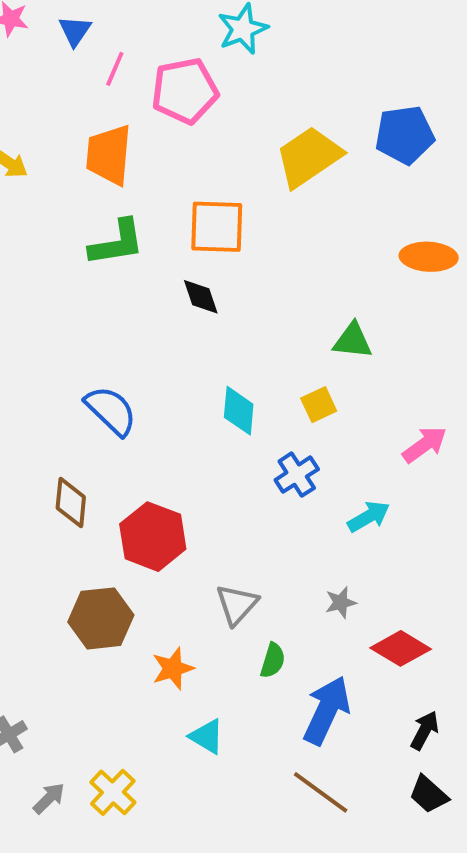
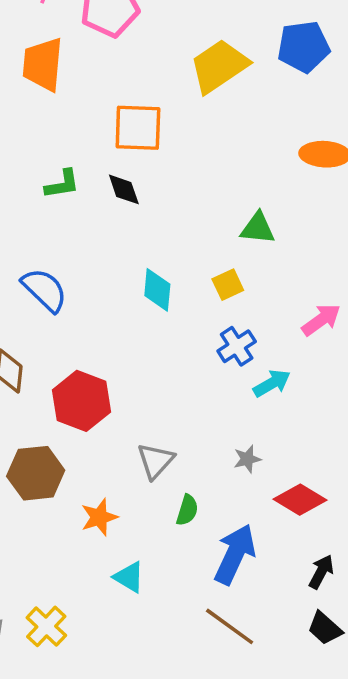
green L-shape: (117, 243) -> (62, 184), moved, size x0.7
blue cross: (297, 475) -> (237, 346), moved

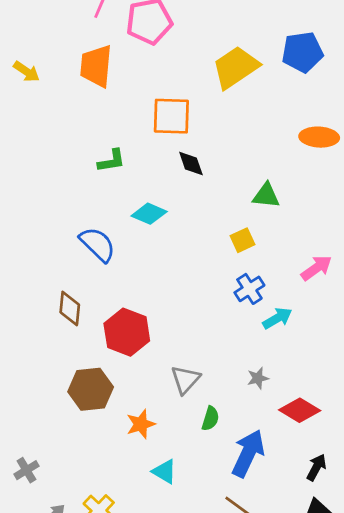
black diamond: (124, 189) -> (191, 164), moved
cyan diamond: (157, 290) -> (149, 214), moved, turned -72

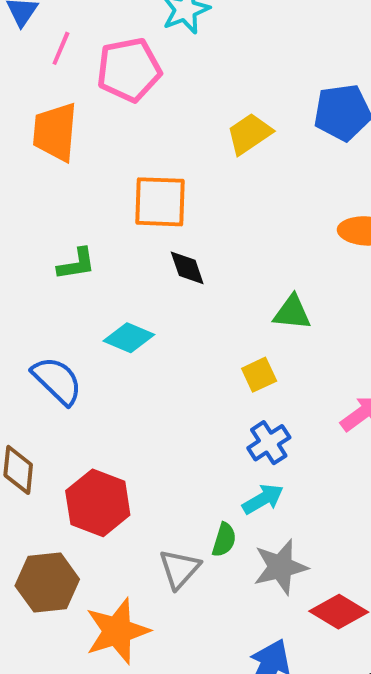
yellow trapezoid: (236, 67) -> (249, 134), size x0.7
cyan arrow: (277, 318) -> (263, 499), moved
gray star: (258, 378) -> (280, 567), size x1.8
green semicircle: (210, 419) -> (224, 540), moved
orange star: (141, 424) -> (117, 631), size x1.6

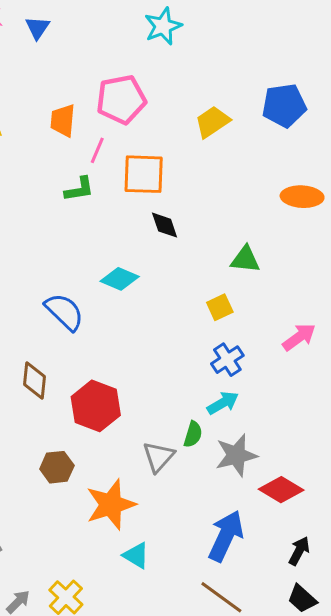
pink line: (61, 48) -> (97, 150), moved
pink pentagon: (129, 70) -> (121, 99), moved
orange trapezoid: (55, 132) -> (63, 120), size x0.7
green L-shape: (76, 264) -> (79, 189), moved
brown hexagon: (47, 583) -> (57, 467), size x0.7

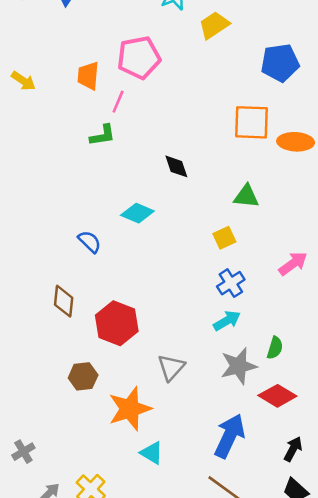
yellow trapezoid: (212, 122) -> (214, 25), moved
orange square: (144, 174) -> (252, 122), moved
blue semicircle: (64, 312) -> (90, 242), size x0.7
green semicircle: (193, 434) -> (275, 348), moved

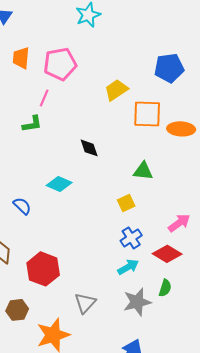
yellow trapezoid: (214, 25) -> (116, 90), moved
orange trapezoid: (88, 76) -> (21, 58), moved
red diamond: (277, 396) -> (167, 254), moved

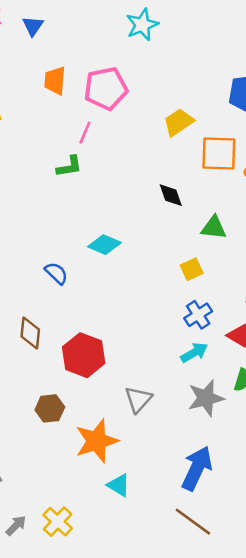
black diamond: (89, 148) -> (171, 195), moved

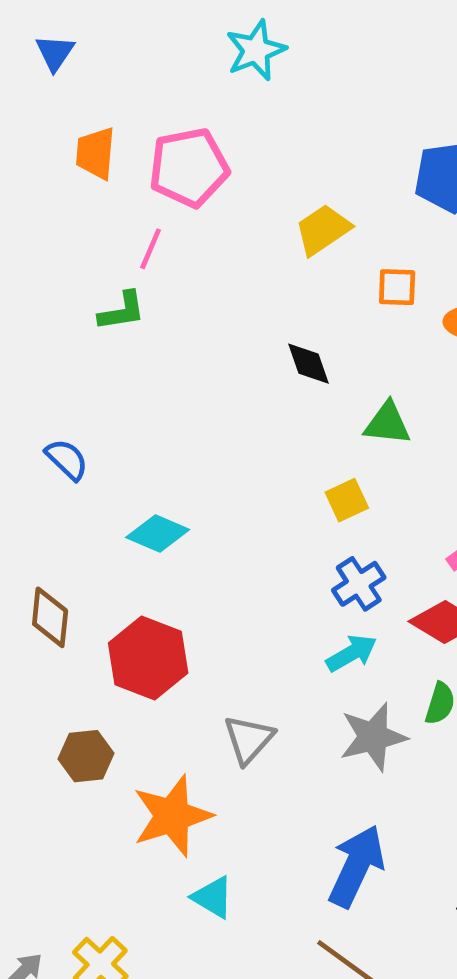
orange square: (219, 153) -> (397, 287), size x0.6
cyan diamond: (104, 245) -> (158, 534), moved
blue semicircle: (56, 273) -> (67, 459), moved

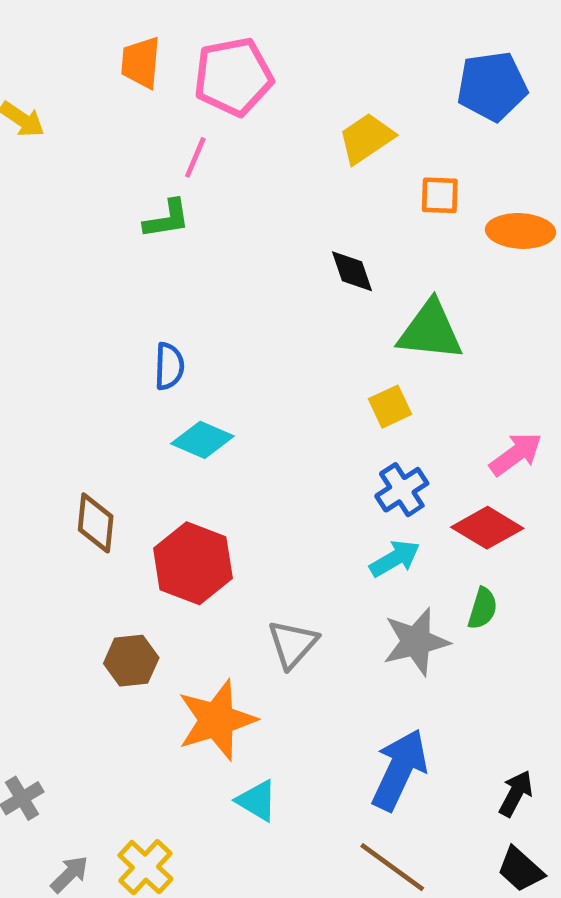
green triangle: (387, 424) -> (430, 331), size x1.4
blue semicircle: (67, 459) -> (169, 366), moved, turned 48

